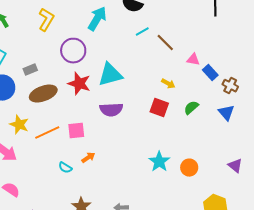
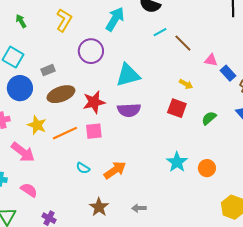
red star: (79, 84) -> (94, 102), moved, turned -30
green semicircle: (191, 108) -> (209, 118), moved
orange arrow: (88, 158) -> (115, 170), moved, size x1.6

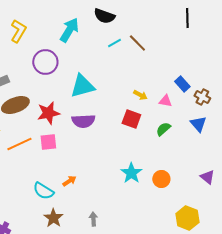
brown line: (183, 43) -> (137, 43), moved
pink triangle: (211, 60) -> (165, 101), moved
cyan semicircle: (83, 168) -> (43, 191), moved, size x1.5
orange arrow: (115, 170) -> (69, 181), size x0.6
gray arrow: (139, 208) -> (93, 219), turned 88

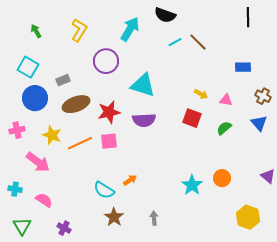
blue rectangle: (182, 84) -> (243, 67), moved, turned -49
cyan triangle: (82, 86) -> (143, 85), turned 32
cyan star: (131, 173) -> (192, 185), moved

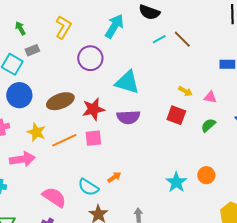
gray rectangle: (63, 80) -> (32, 50), moved
pink arrow: (38, 162) -> (22, 159), turned -45
pink semicircle: (44, 200) -> (54, 197), moved, size x1.4

